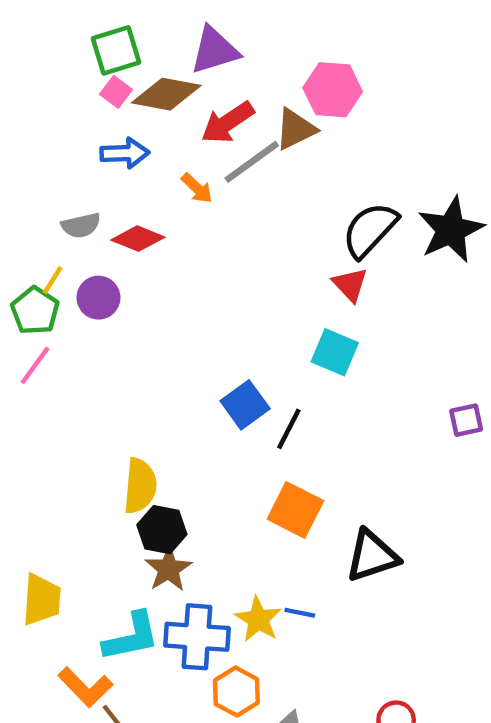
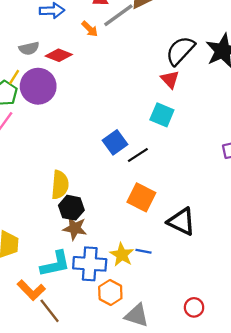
purple circle: (98, 298) -> (38, 86), size x1.6
black line: (289, 429) -> (138, 155), turned 30
black triangle: (372, 556) -> (181, 221), turned 44
brown star: (169, 569) -> (75, 228), turned -30

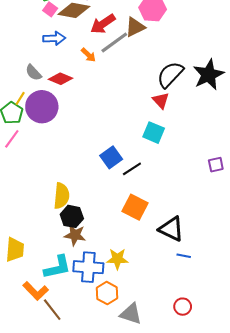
gray semicircle: (29, 48) -> (34, 73), turned 60
blue line: (144, 251) -> (184, 256), moved
yellow star: (122, 255) -> (117, 259), turned -30

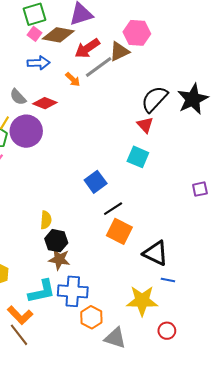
black line: (132, 169) -> (113, 209), moved
yellow semicircle: (61, 196) -> (46, 220), size x0.7
yellow star: (117, 259) -> (142, 301), moved, size x1.4
brown line: (52, 310) -> (19, 335), moved

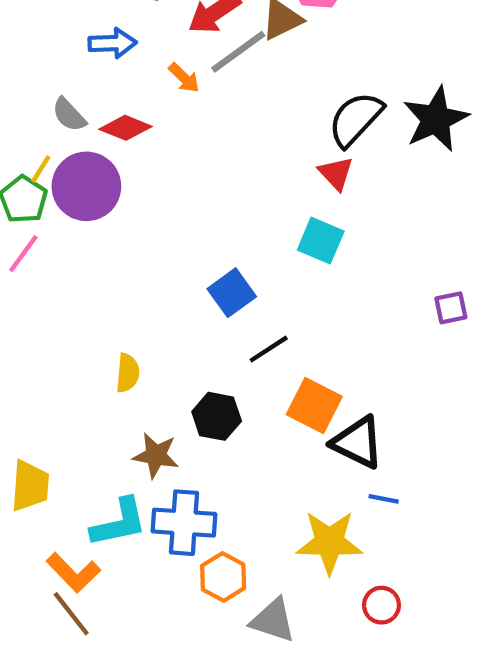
orange square: (119, 231) -> (314, 406), moved
black hexagon: (56, 241) -> (217, 416), moved

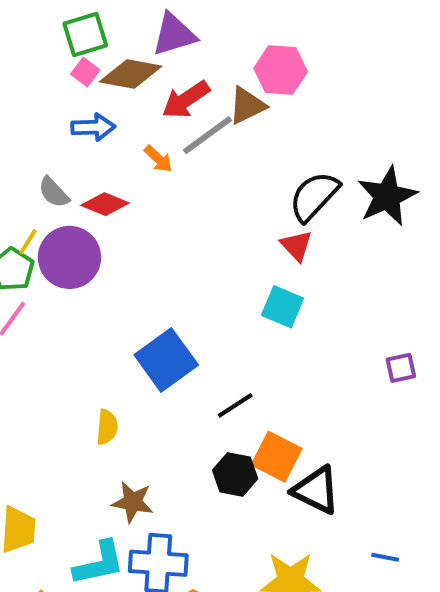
blue square: (232, 293) -> (166, 360), moved, size x1.4
black hexagon: (217, 416) -> (235, 474), moved
blue line: (384, 499) -> (385, 557), moved

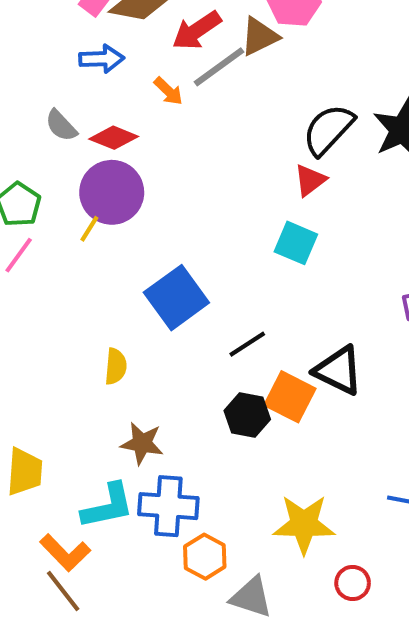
yellow line: (28, 242) -> (89, 229), moved
red triangle: (296, 246) -> (310, 180), turned 36
purple circle: (69, 257) -> (112, 192), moved
black triangle: (316, 490) -> (338, 370), moved

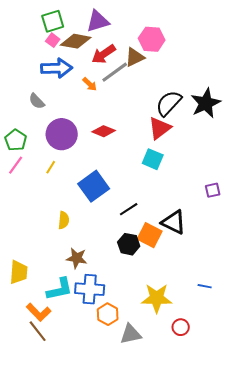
blue arrow: (102, 59) -> (57, 68), size x1.4
red diamond: (114, 138) -> (104, 131), moved
red triangle: (310, 180) -> (160, 128), size x1.4
yellow line: (89, 229) -> (51, 167), moved
gray triangle: (251, 597) -> (131, 334), turned -30

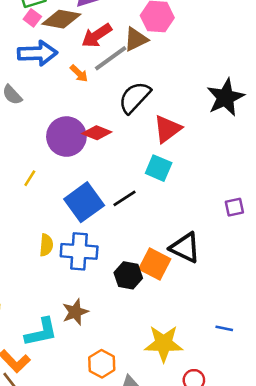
black semicircle: (169, 103) -> (135, 97), moved
purple circle: (62, 134) -> (66, 137), moved
black line: (129, 209) -> (124, 198), moved
brown star: (77, 258) -> (75, 312), moved, turned -30
blue cross: (90, 289) -> (79, 251), moved

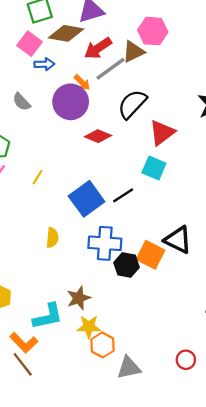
pink square: (32, 18) -> (30, 44), moved, size x1.5
blue arrow: (37, 53) -> (44, 64), size x0.6
purple circle: (66, 137) -> (71, 102), moved
blue cross: (79, 251) -> (105, 243), moved
yellow star: (164, 344) -> (89, 327), moved, size x0.7

